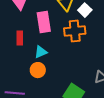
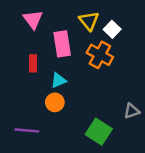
orange cross: (75, 31) -> (100, 55), turned 35

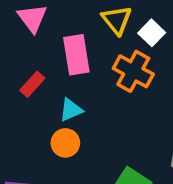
red rectangle: (33, 63) -> (32, 84), turned 42

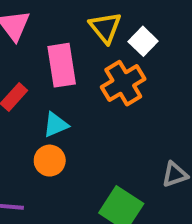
orange cross: (133, 71) -> (123, 83), turned 30

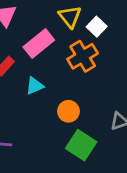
pink rectangle: (62, 65) -> (39, 44), turned 60
orange circle: (50, 161) -> (68, 111), moved

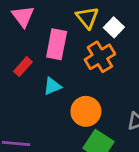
pink rectangle: (39, 44) -> (57, 44), turned -40
orange circle: (68, 111) -> (86, 111), size x1.4

